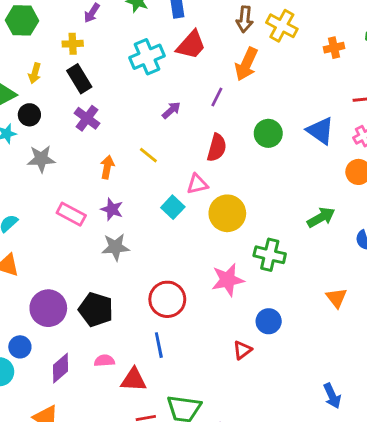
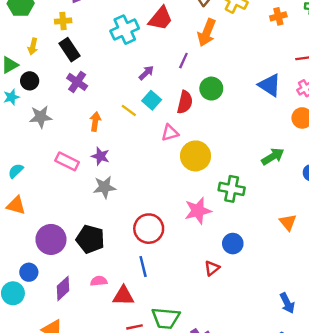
green circle: (268, 133) -> (211, 89), moved
cyan square: (173, 207) -> (152, 100), moved

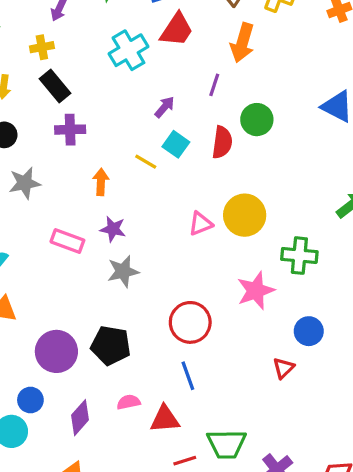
purple cross: (77, 82) -> (70, 130), turned -30
pink triangle: (170, 133) -> (201, 224), moved

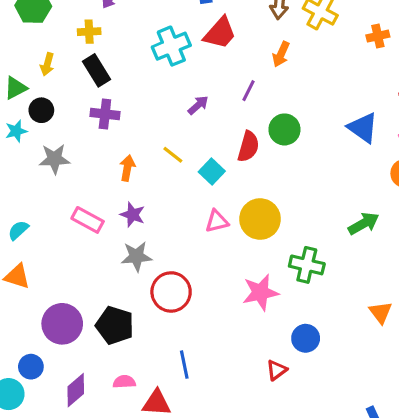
orange arrow: (242, 43) -> (281, 54), size x0.7
cyan square: (176, 144) -> (212, 171), moved
red circle: (190, 322) -> (171, 292), moved

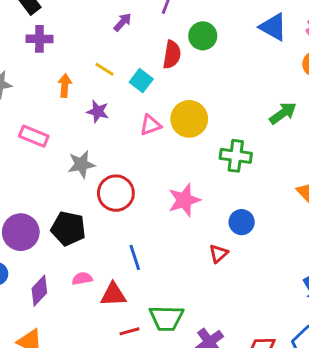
purple star: (133, 215) -> (98, 111), moved
pink star: (260, 292) -> (184, 200), moved

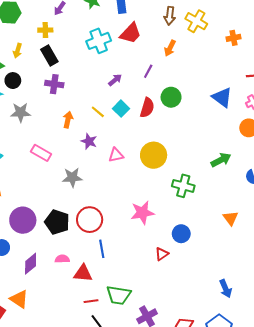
cyan square: (141, 81) -> (121, 109), moved
pink triangle: (150, 125) -> (116, 155), moved
red circle: (116, 193) -> (90, 220), moved

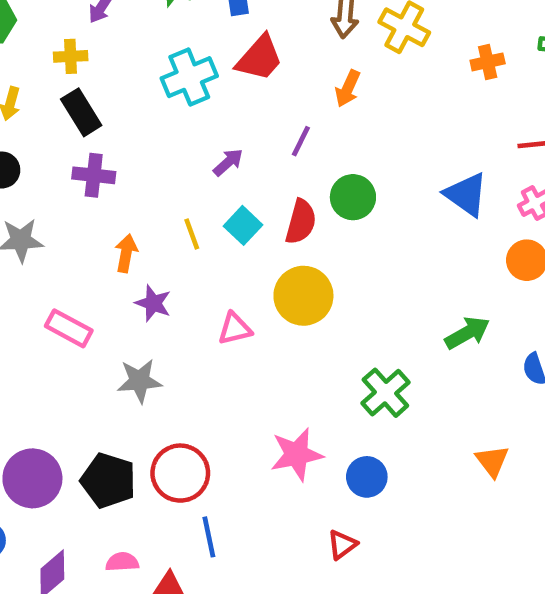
yellow line: (98, 112) -> (192, 234), turned 32
purple star: (89, 141) -> (153, 303), moved
yellow circle: (154, 155) -> (303, 296), moved
green cross: (183, 186) -> (385, 393), turned 35
blue circle: (181, 234) -> (367, 477), moved

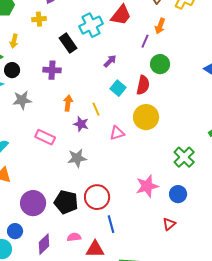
black rectangle: (81, 112) -> (68, 43), moved
purple line: (301, 141) -> (145, 41), moved
green circle: (353, 197) -> (160, 64), moved
yellow line: (192, 234) -> (96, 109), moved

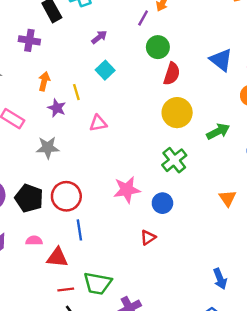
red semicircle: (143, 85) -> (172, 74), moved
yellow circle: (146, 117) -> (177, 113), moved

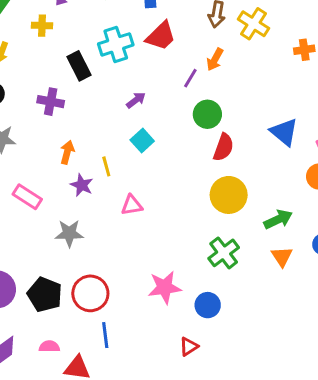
orange triangle: (228, 198) -> (282, 257), moved

